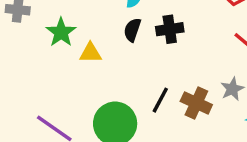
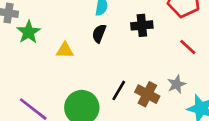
black cross: (170, 29) -> (142, 25), moved
green star: (61, 32) -> (29, 32), moved

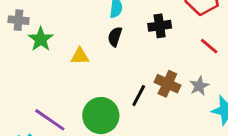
brown cross: (147, 94) -> (167, 84), moved

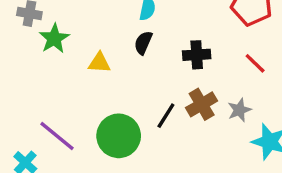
black cross: (160, 26) -> (197, 55), moved
brown cross: (167, 84) -> (202, 104), turned 30

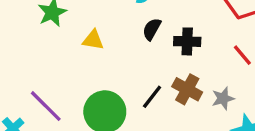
black semicircle: (143, 43) -> (152, 29), moved
brown cross: (202, 104) -> (187, 89), turned -36

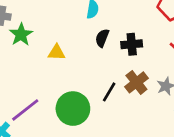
brown cross: (187, 89) -> (136, 82), turned 30
purple line: (46, 106) -> (25, 110), turned -76

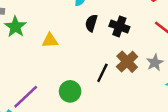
black cross: (132, 44) -> (119, 26), turned 30
green circle: (73, 109) -> (70, 91), size x0.7

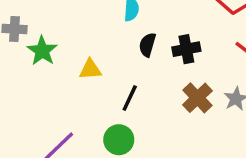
black cross: (119, 26) -> (186, 49), turned -30
black line: (102, 73) -> (130, 98), moved

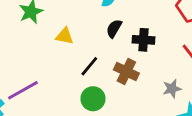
brown cross: (197, 98) -> (126, 72), moved, turned -35
green circle: (119, 140) -> (93, 99), moved

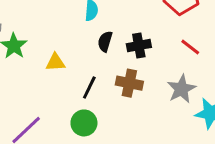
gray star: (172, 89) -> (181, 89), size x1.4
green circle: (93, 99) -> (84, 123), moved

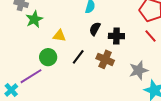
red line: (190, 47) -> (151, 36), moved
green circle: (84, 123) -> (48, 57), moved

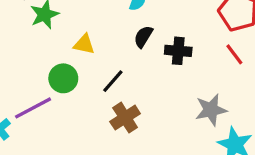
brown cross: (105, 59) -> (125, 118), moved, turned 30

